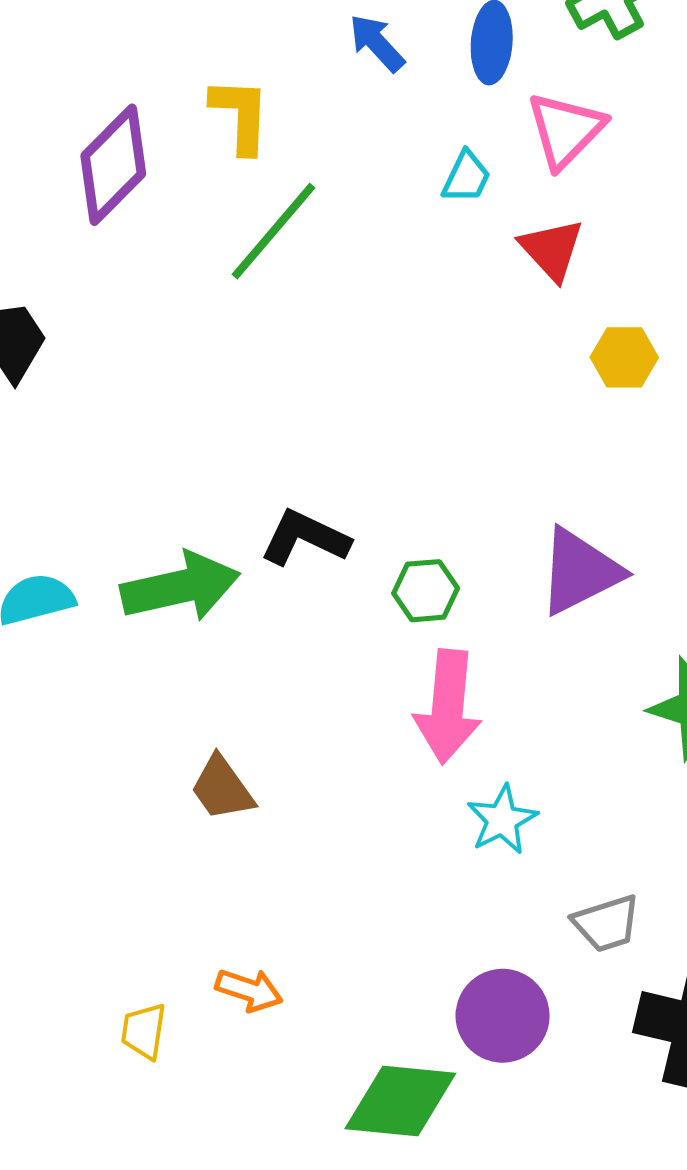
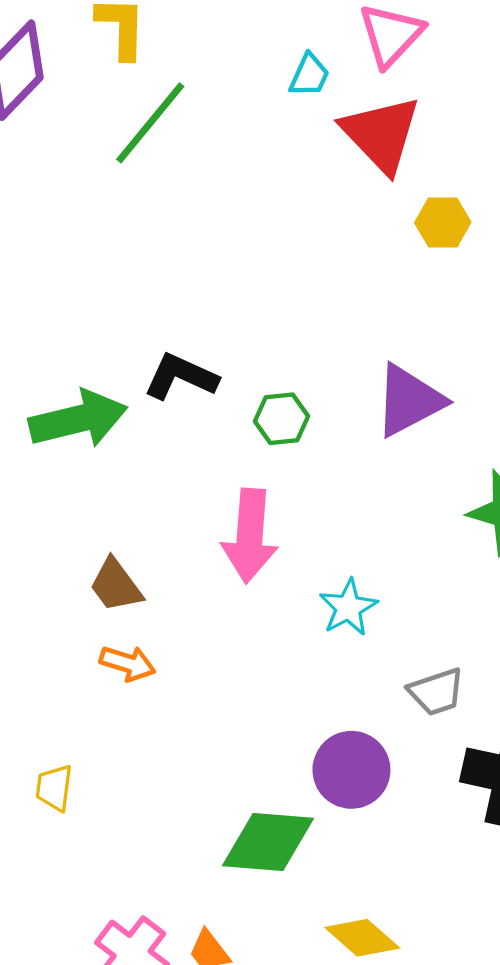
red triangle: (552, 249) -> (381, 134), size x1.5
pink arrow: (448, 707) -> (250, 536), moved
orange arrow: (249, 990) -> (128, 663), moved

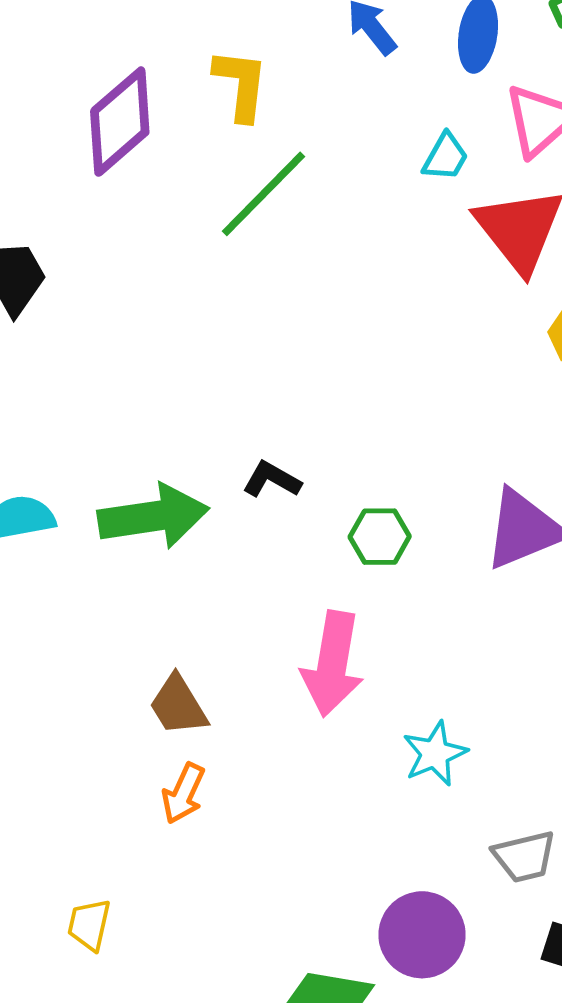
black L-shape: (181, 377) -> (272, 480), size x0.7
orange arrow: (128, 663) -> (183, 793), turned 92

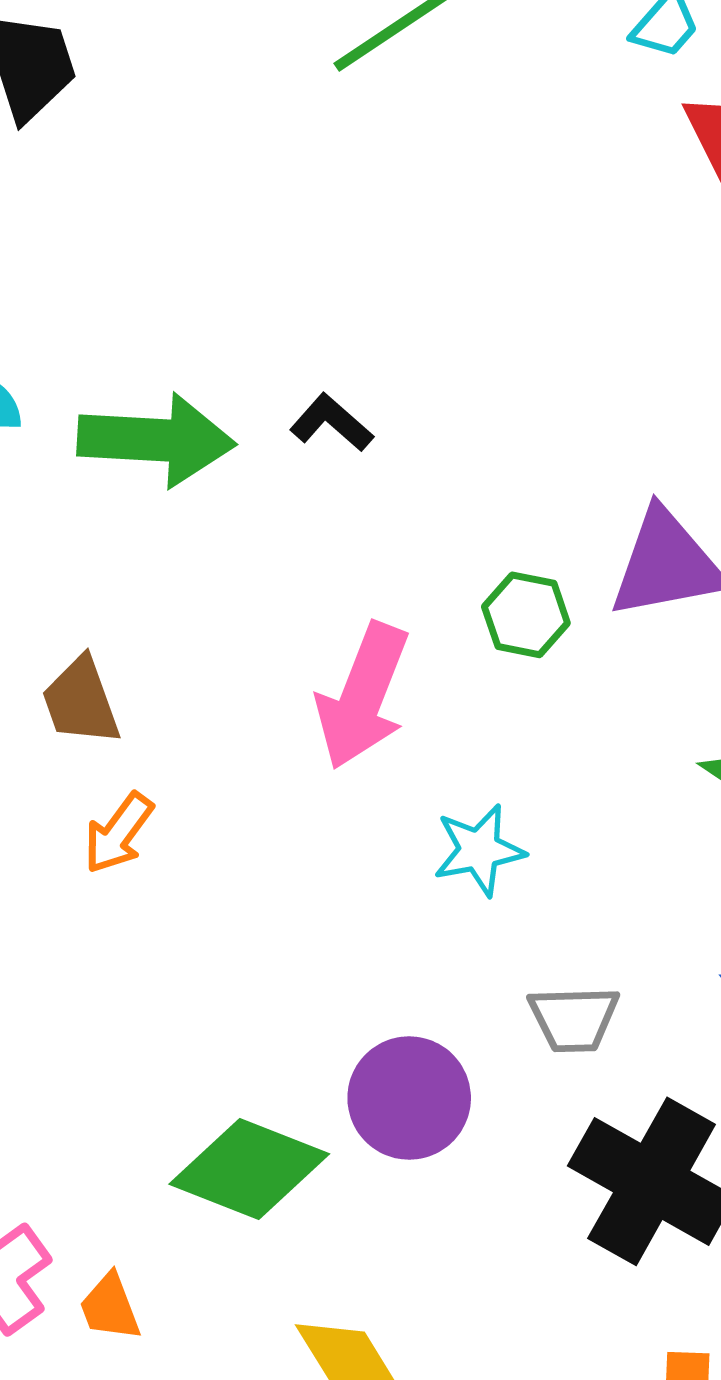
green hexagon: (380, 537) -> (526, 615), moved
brown trapezoid: (178, 705) -> (81, 701), moved

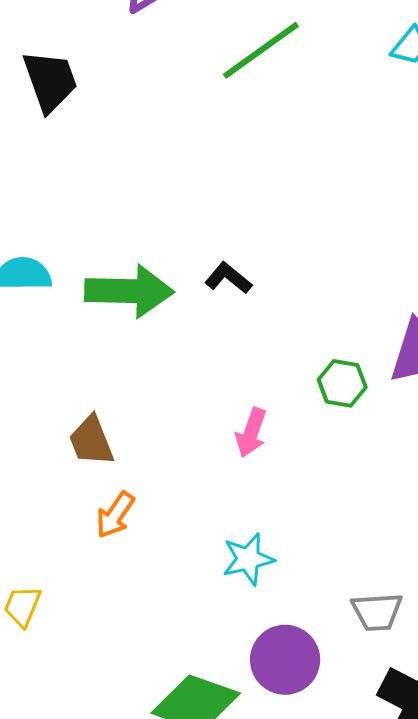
pink arrow: (363, 696) -> (251, 433), size x0.6
cyan star: (479, 850) -> (248, 559), moved

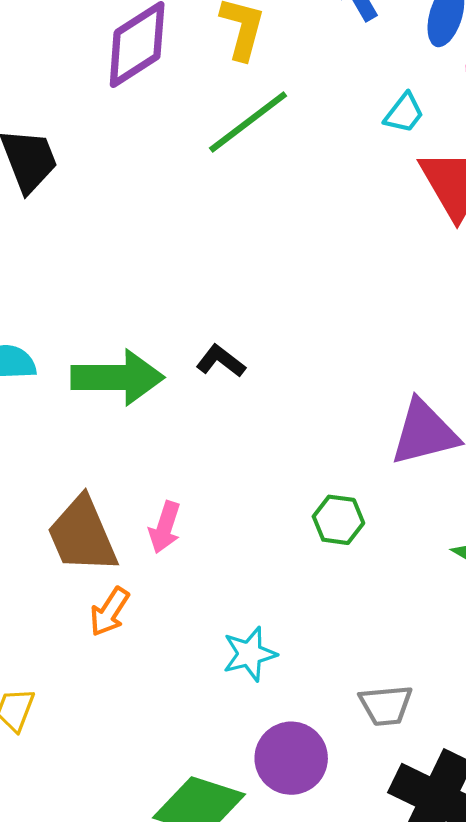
green hexagon: (342, 383) -> (338, 520), moved
pink arrow: (251, 433) -> (165, 527), moved
brown trapezoid: (91, 441) -> (82, 535), size x1.5

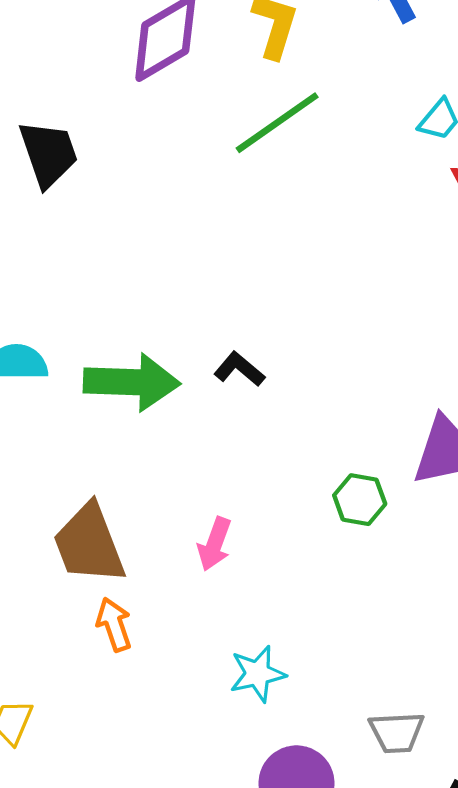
green hexagon: (338, 520) -> (360, 500), moved
pink arrow: (165, 527) -> (215, 544), moved
orange arrow: (109, 612) -> (114, 624), turned 126

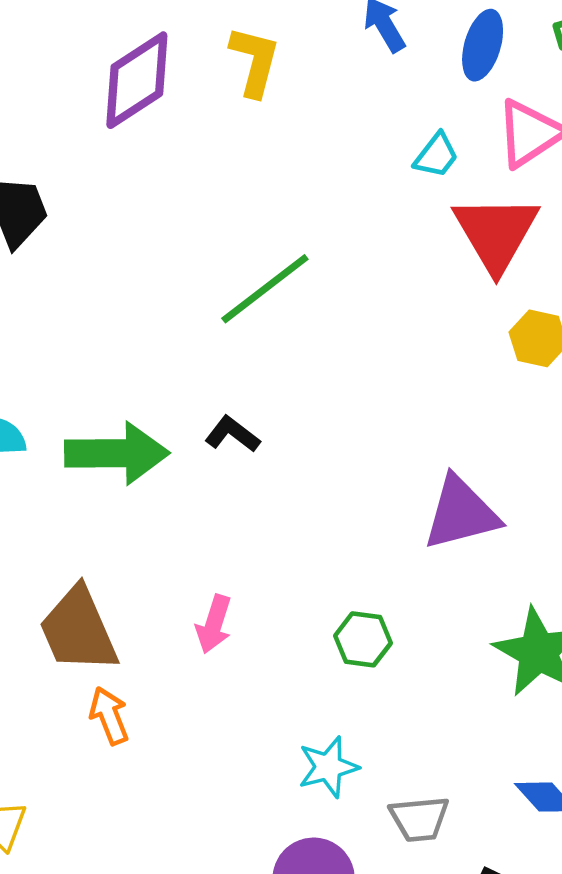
green line: (277, 123) -> (265, 289), moved
green hexagon: (360, 500) -> (363, 639), moved
cyan star: (258, 674) -> (328, 767), moved

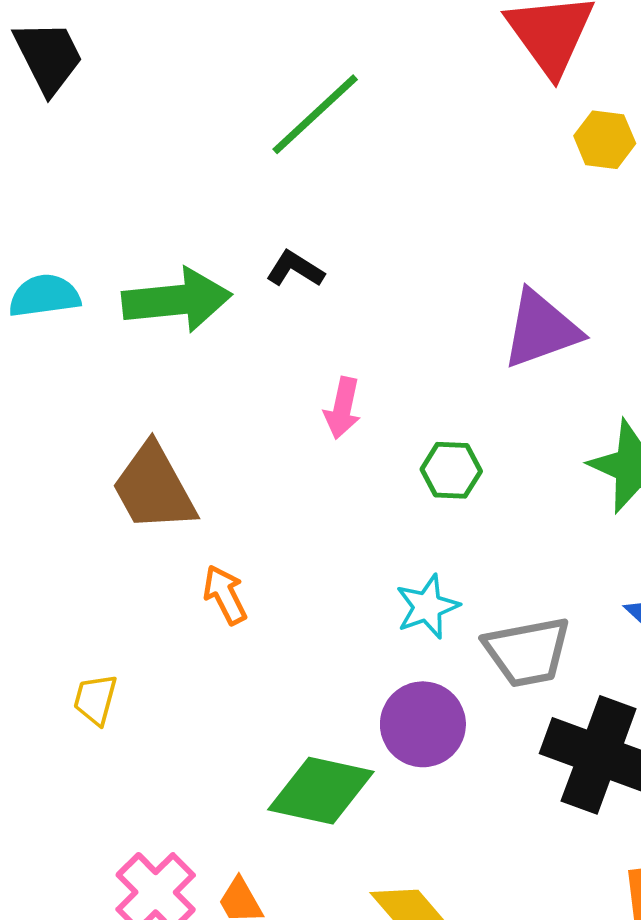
pink arrow: (214, 624) -> (342, 408), moved
orange arrow: (109, 716) -> (225, 595), moved
gray trapezoid: (419, 819) -> (527, 652), size x1.4

